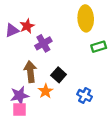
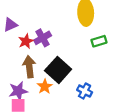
red star: (27, 26) -> (26, 41), moved
black square: (59, 75) -> (58, 70), size x1.6

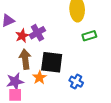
black square: (58, 70) -> (52, 62), turned -35

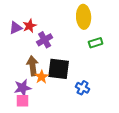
red star: (22, 36) -> (30, 26), moved
orange star: (39, 77) -> (42, 77), moved

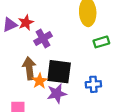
purple star: (23, 88) -> (57, 93), moved
blue cross: (83, 88) -> (93, 84), moved, turned -32

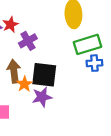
green rectangle: (101, 42) -> (87, 44), size x1.6
blue cross: (93, 84) -> (94, 63), moved

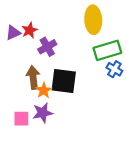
blue cross: (94, 63) -> (114, 69), turned 35
purple star: (42, 97) -> (43, 113), moved

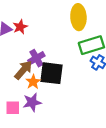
purple cross: (47, 47) -> (36, 58), moved
brown arrow: (33, 77) -> (23, 70), turned 48

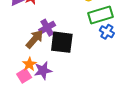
orange star: (33, 82) -> (29, 64), moved
pink square: (13, 108) -> (24, 76), turned -32

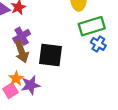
purple cross: (47, 28) -> (22, 36), moved
brown arrow: (35, 39) -> (22, 52), turned 120

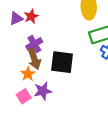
orange star: (16, 78) -> (28, 74), moved

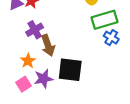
brown arrow: (34, 59) -> (48, 45), moved
black square: (62, 62) -> (70, 70), moved

